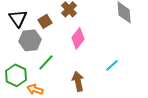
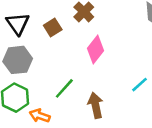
gray hexagon: (30, 40) -> (18, 60), moved
green line: (46, 62) -> (64, 88), moved

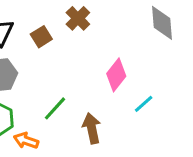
pink diamond: (95, 50) -> (116, 75), moved

